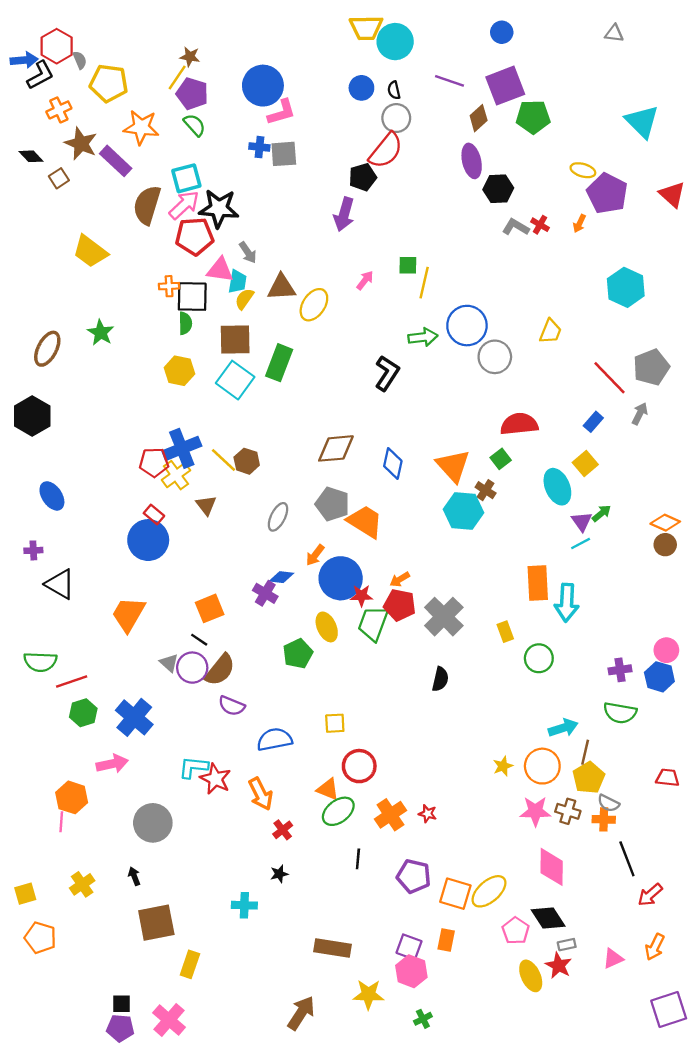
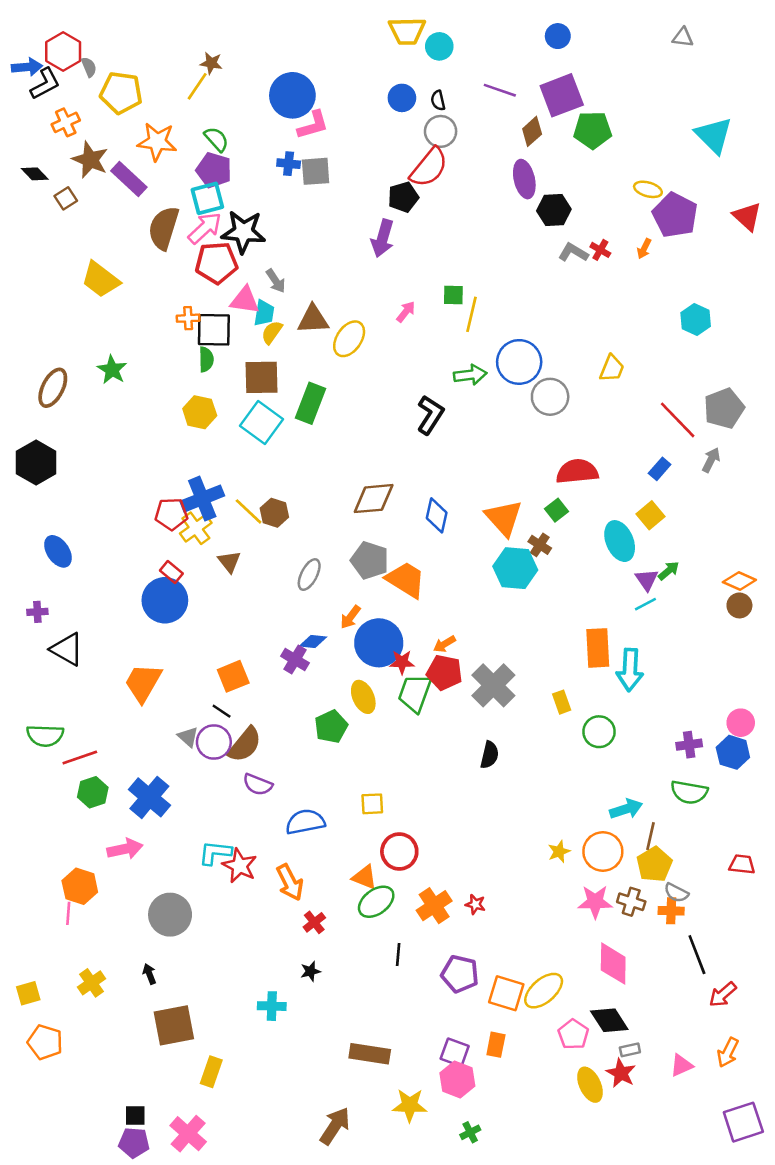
cyan circle: (395, 42) -> (439, 46), size x0.7
purple pentagon: (192, 94) -> (214, 170), moved
cyan hexagon: (626, 287) -> (696, 319), size x0.7

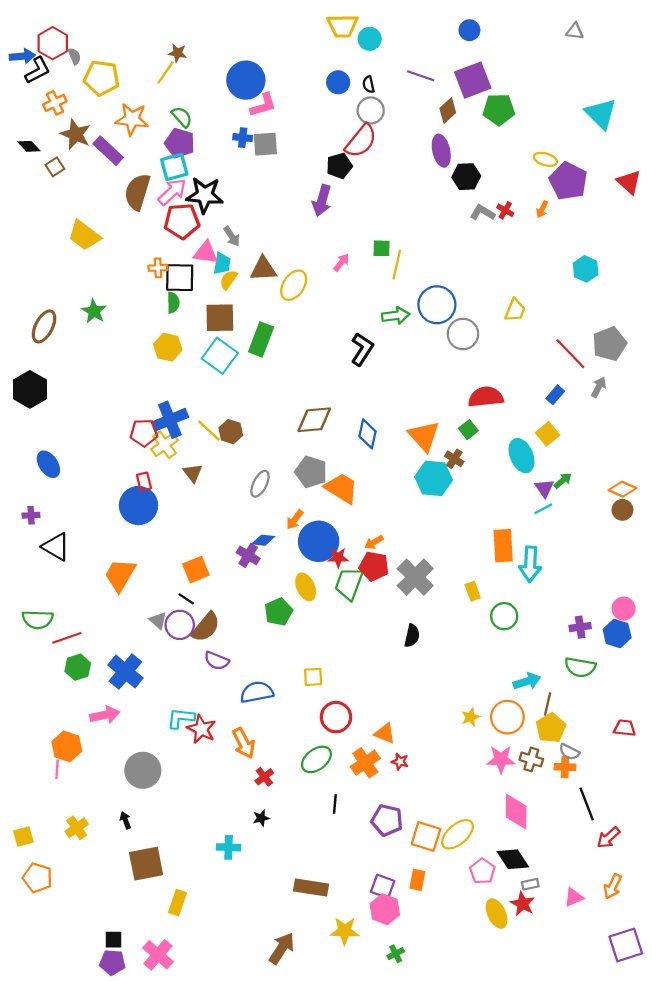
red rectangle: (171, 572) -> (144, 482), turned 36
orange triangle: (365, 877) -> (385, 733), moved

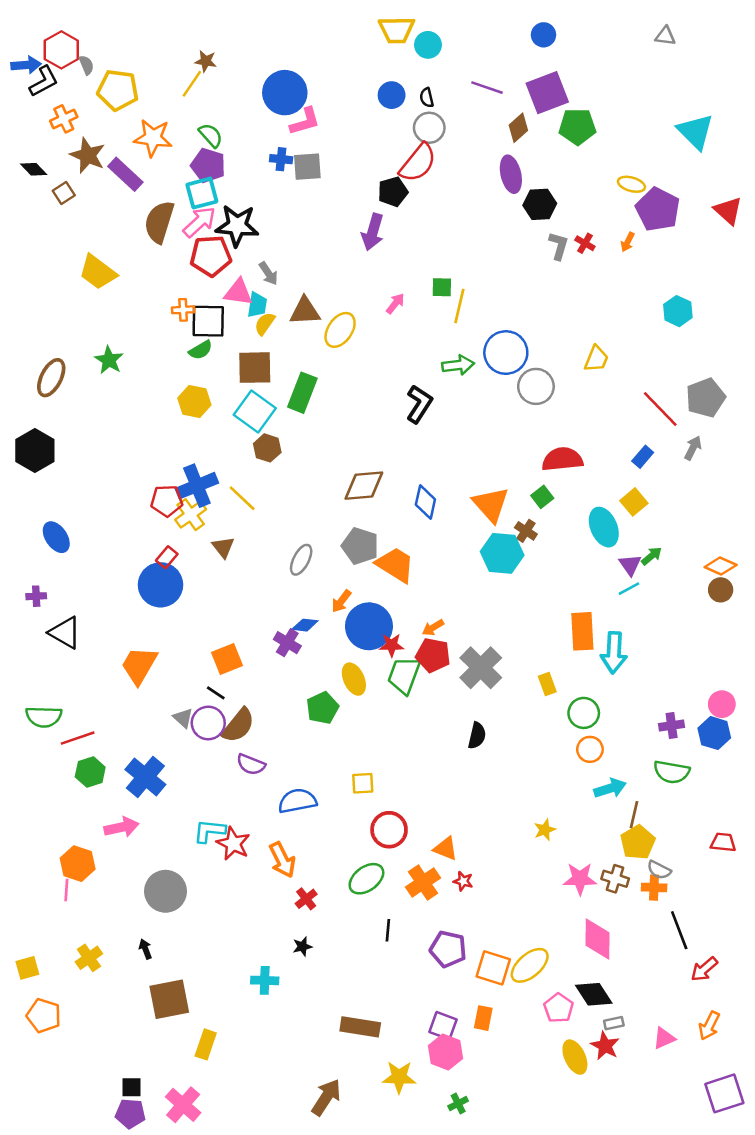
gray L-shape: (482, 212) -> (559, 246), turned 75
green semicircle: (173, 303) -> (201, 350), turned 60
brown hexagon: (231, 432) -> (267, 448), moved
red rectangle: (144, 482) -> (167, 557), turned 54
orange circle: (507, 717) -> (590, 749), moved, size x0.7

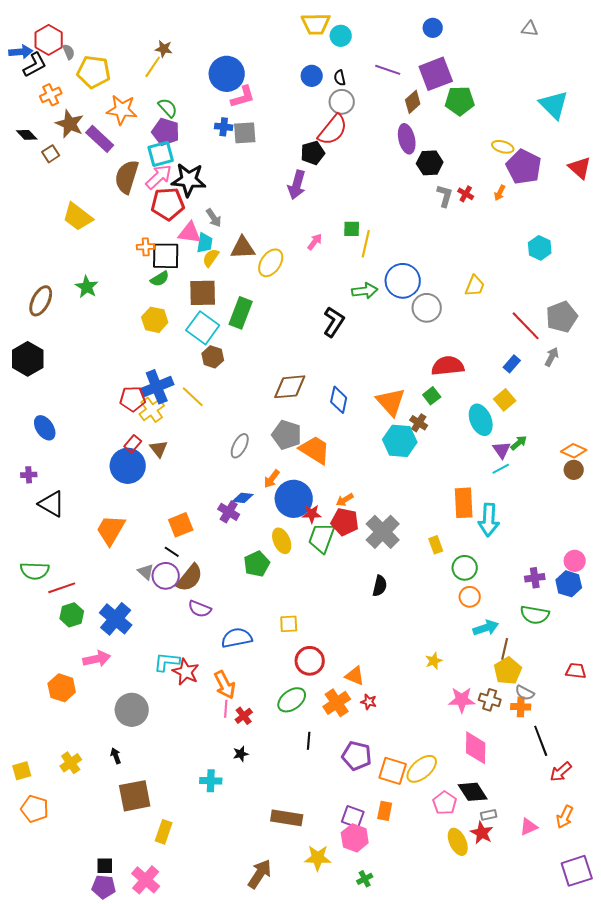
brown triangle: (223, 547) -> (159, 449), moved
pink line: (66, 890) -> (226, 709), moved

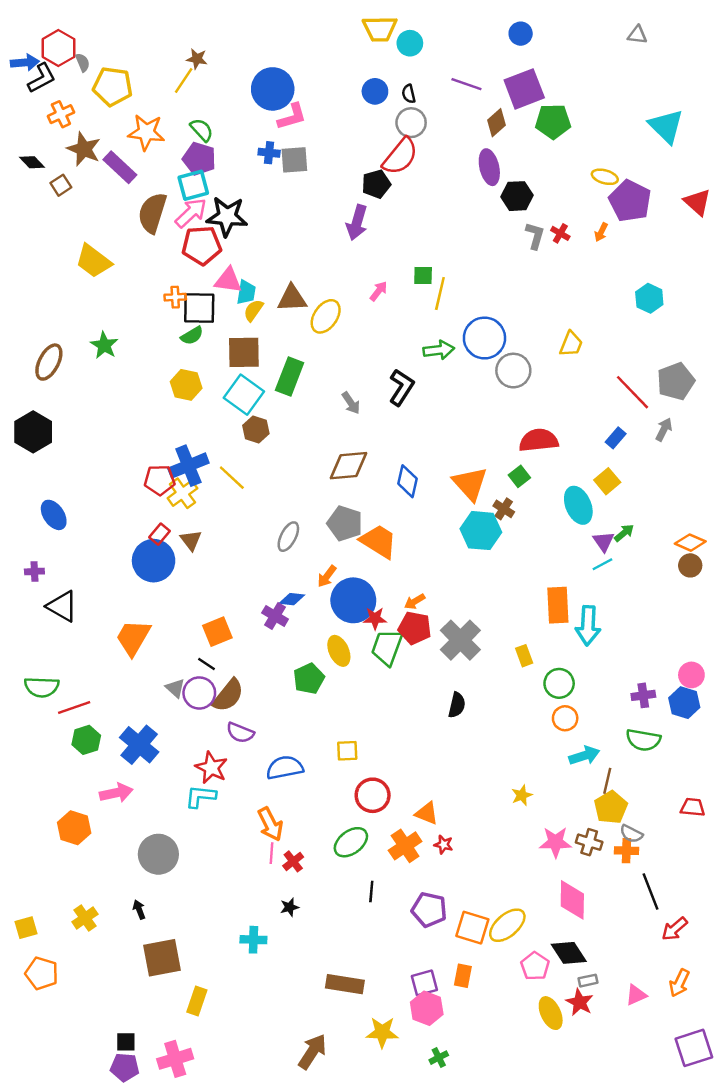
gray arrow: (214, 218) -> (351, 403), moved
red star: (186, 672) -> (211, 768), moved
purple square: (353, 817) -> (424, 983), turned -35
pink cross: (146, 880) -> (175, 1059), turned 32

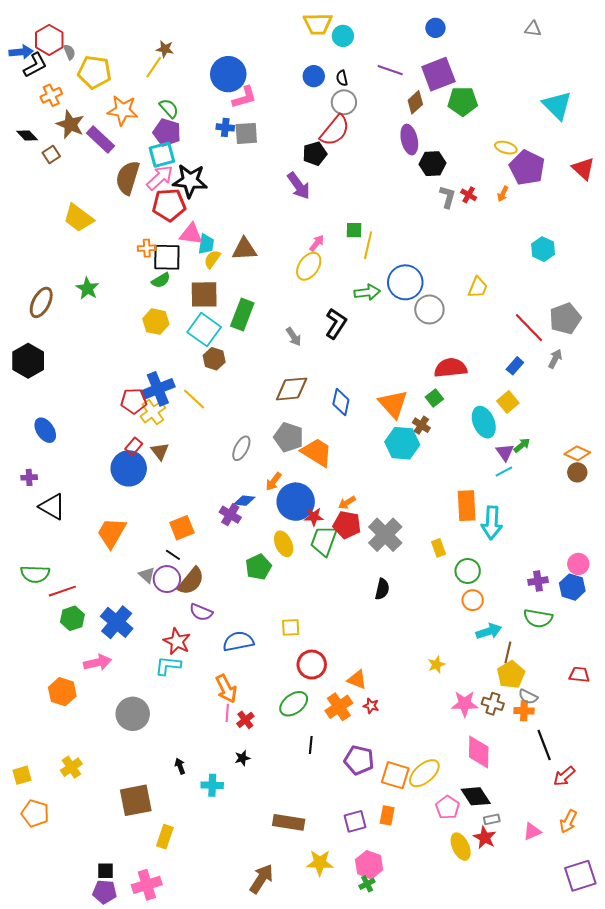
purple arrow: (357, 223) -> (299, 186), turned -52
yellow ellipse: (326, 316) -> (309, 266), moved
black arrow: (139, 910) -> (180, 766), moved
pink hexagon: (427, 1008) -> (369, 865), moved

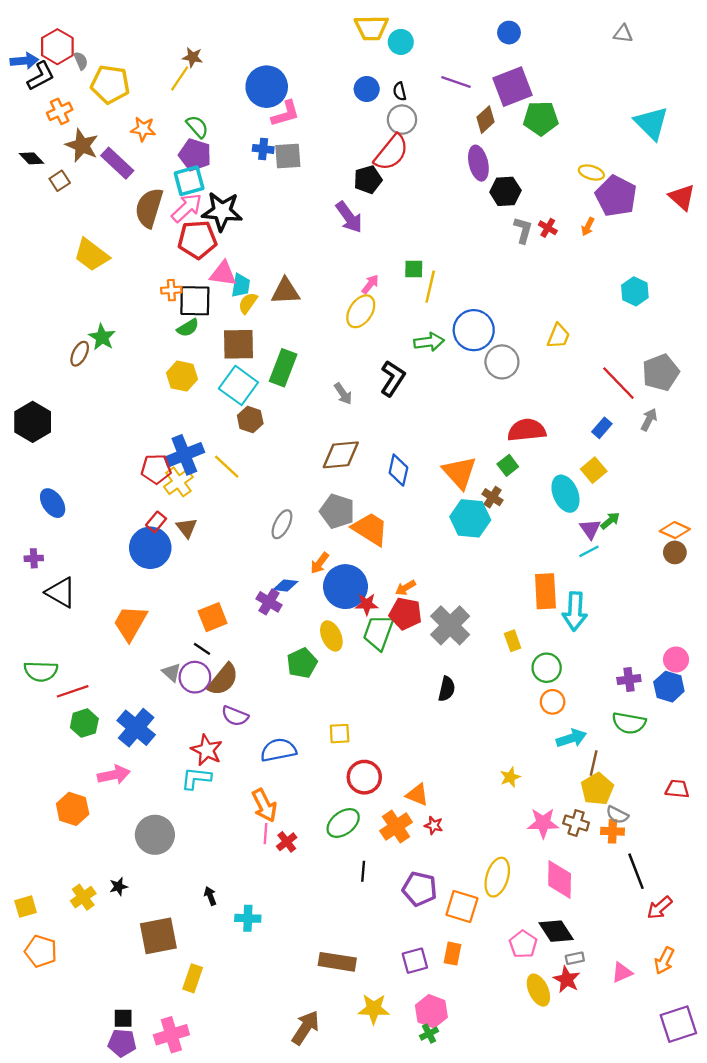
orange star: (123, 110) -> (143, 129), size x0.7
brown ellipse: (41, 302) -> (80, 354), moved, size x0.7
black star: (242, 758) -> (118, 887), moved
yellow ellipse: (424, 773) -> (497, 877), moved, turned -32

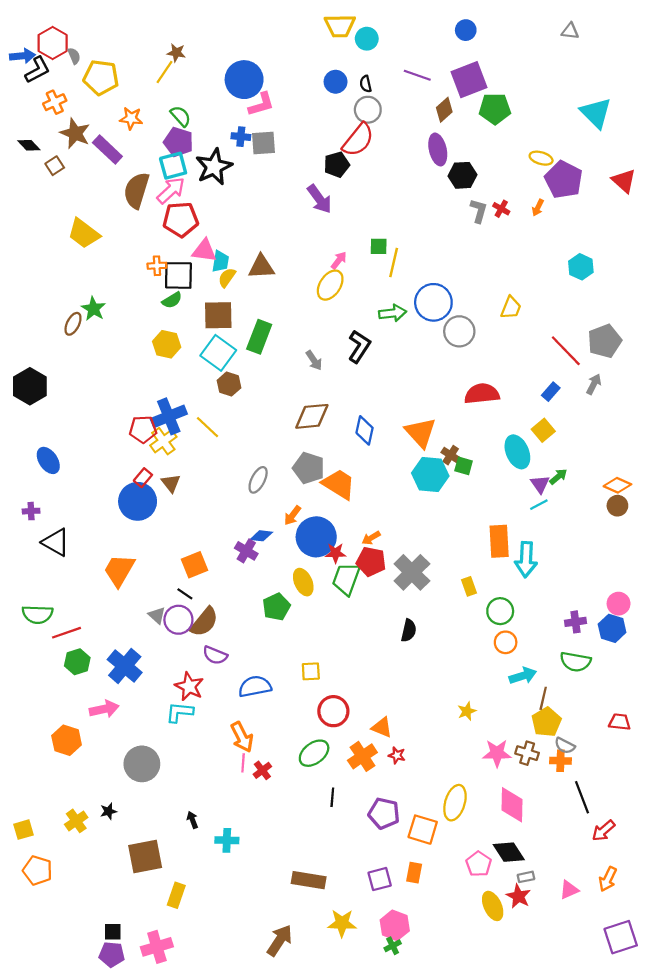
black star: (222, 211) -> (214, 167), moved, turned -30
green square: (508, 465) -> (464, 466), moved, turned -36

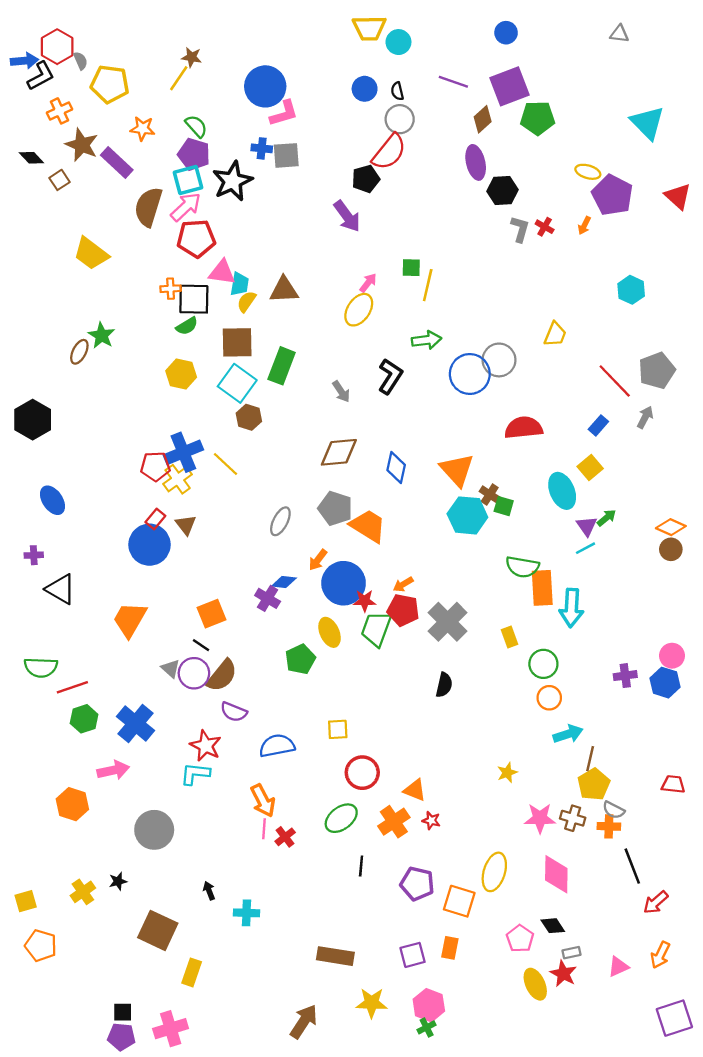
blue circle: (433, 302) -> (470, 374), moved
green semicircle: (575, 662) -> (522, 567), moved
black diamond: (509, 852) -> (553, 926), size x0.7
brown square: (145, 856) -> (158, 930), turned 36

